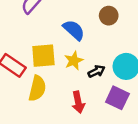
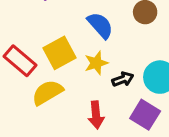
yellow square: (43, 56) -> (59, 53), turned -30
yellow semicircle: (37, 88) -> (47, 92), turned -140

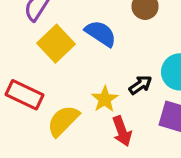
yellow square: (59, 53) -> (56, 44), moved
yellow star: (96, 63) -> (105, 99), moved

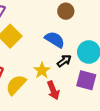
blue semicircle: (101, 33) -> (55, 40), moved

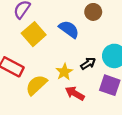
blue semicircle: (55, 40) -> (69, 29), moved
red arrow: (53, 90) -> (75, 93), turned 138

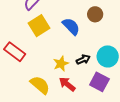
yellow semicircle: (36, 85) -> (40, 85), moved, turned 75

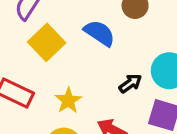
yellow star: (61, 64) -> (68, 101), moved

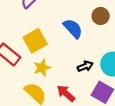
yellow square: (47, 42) -> (35, 41), moved

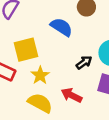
yellow square: (35, 41) -> (26, 50), turned 30

